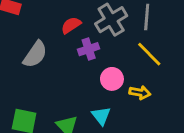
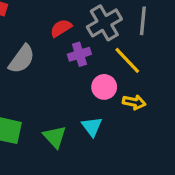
yellow line: (149, 54) -> (127, 60), moved

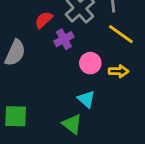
yellow line: (127, 60) -> (121, 34), moved
green triangle: (55, 137) -> (72, 124), moved

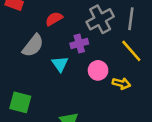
red semicircle: (44, 20) -> (54, 19), moved
cyan triangle: (86, 99) -> (60, 64), moved

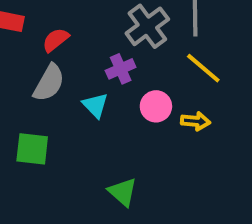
red semicircle: (54, 19) -> (56, 40), moved
green square: (20, 102) -> (32, 149), moved

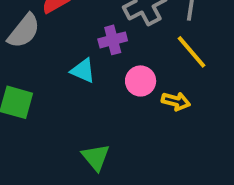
gray semicircle: (49, 83) -> (24, 31), moved
cyan triangle: (95, 105) -> (83, 71), turned -32

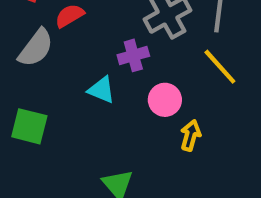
yellow arrow: (176, 101) -> (191, 135), moved, turned -88

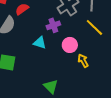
yellow arrow: (191, 135) -> (83, 61), turned -40

